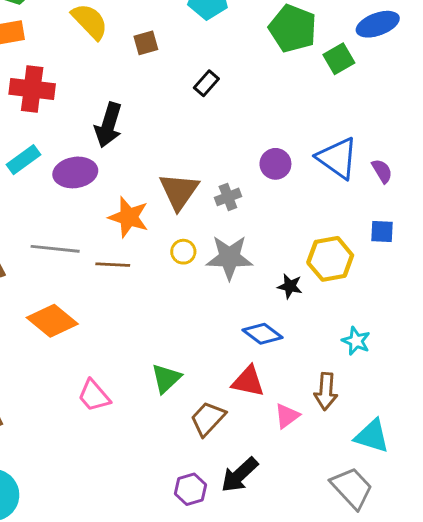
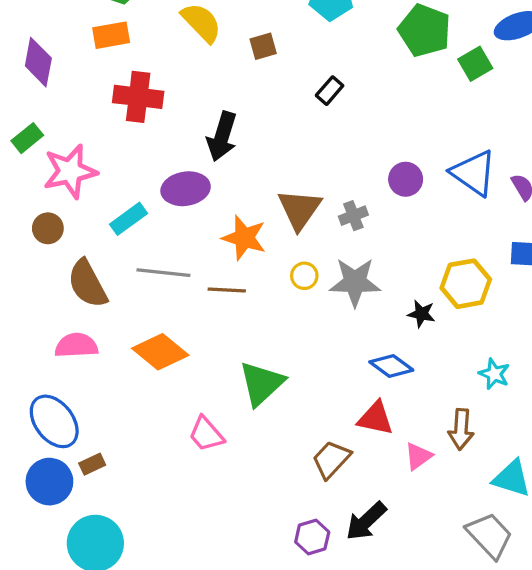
cyan rectangle: (23, 160) -> (129, 219), moved
green triangle: (166, 378) -> (262, 383), moved, size x1.4

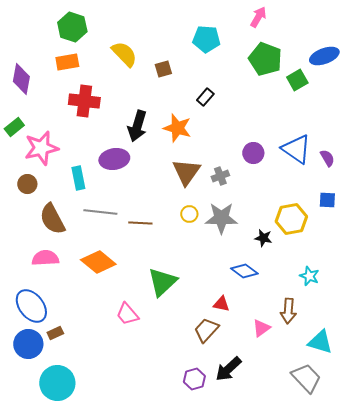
cyan rectangle: (129, 219) -> (78, 178), turned -65
orange star: (244, 238) -> (177, 128), moved
red triangle: (376, 418) -> (221, 304), moved, size x0.7

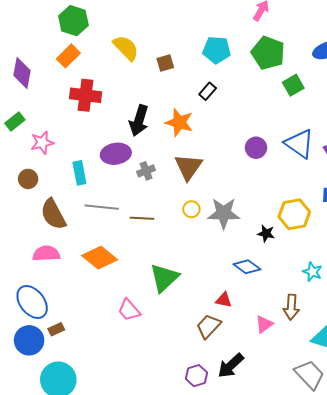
cyan pentagon: (206, 39) -> (217, 50), moved
orange rectangle: (67, 62) -> (68, 56), turned -35
green square: (297, 80) -> (293, 85), moved
pink star: (41, 148) -> (42, 143), size x0.7
gray cross: (220, 176) -> (146, 171), moved

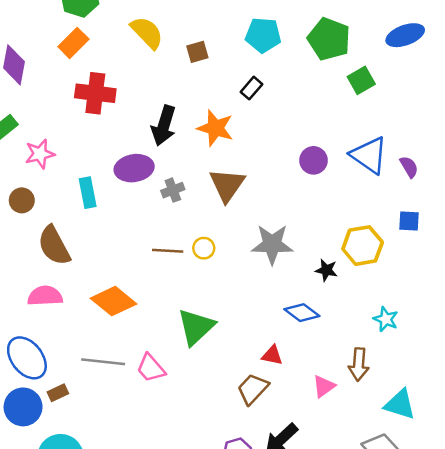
gray line: (102, 207) -> (103, 362), moved
yellow circle: (191, 209) -> (204, 248), moved

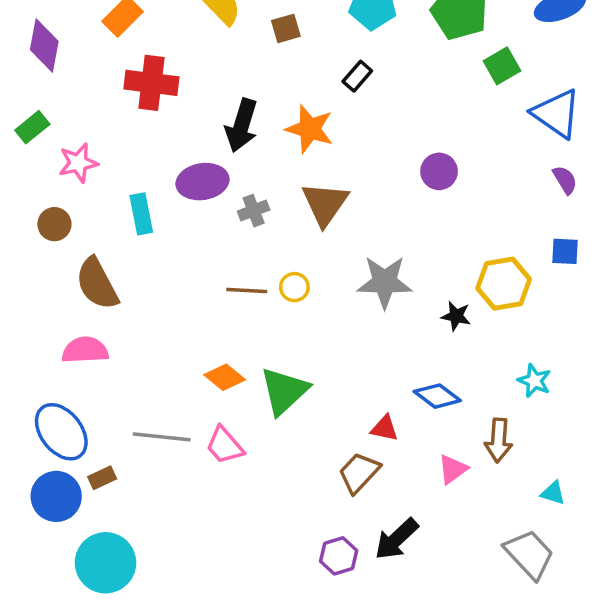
blue triangle: (369, 155) -> (556, 114), moved
orange diamond: (113, 301) -> (225, 377), moved, size x0.7
blue diamond: (302, 313) -> (437, 396), moved
cyan triangle: (400, 404) -> (553, 493), size x0.6

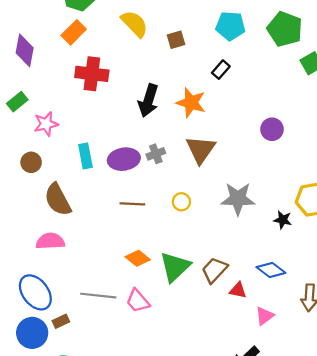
purple ellipse: (202, 182) -> (124, 159), moved
brown line: (247, 291) -> (132, 204), moved
pink triangle: (453, 469) -> (265, 316), moved
brown trapezoid: (359, 473) -> (214, 270), moved

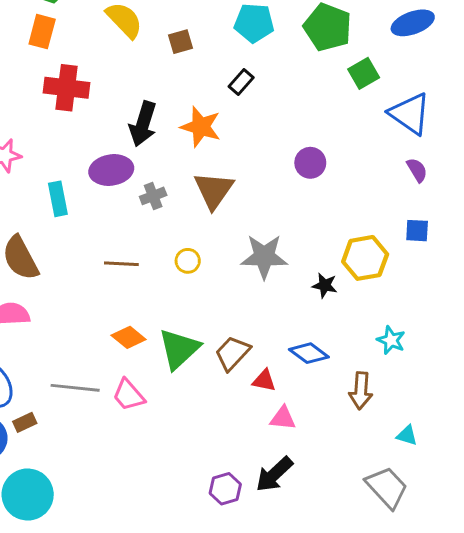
orange rectangle: (74, 32) -> (42, 32), turned -30
purple ellipse: (124, 159) -> (111, 170), moved
pink triangle: (265, 316) -> (283, 418), moved, turned 42

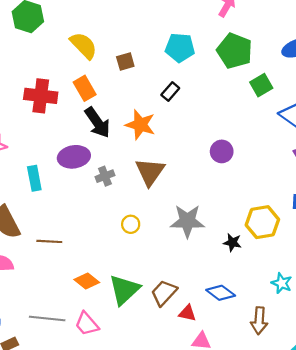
orange rectangle: (42, 32) -> (85, 88), moved, turned -45
black arrow: (143, 124) -> (97, 123), turned -52
brown line: (121, 264) -> (49, 241), moved

